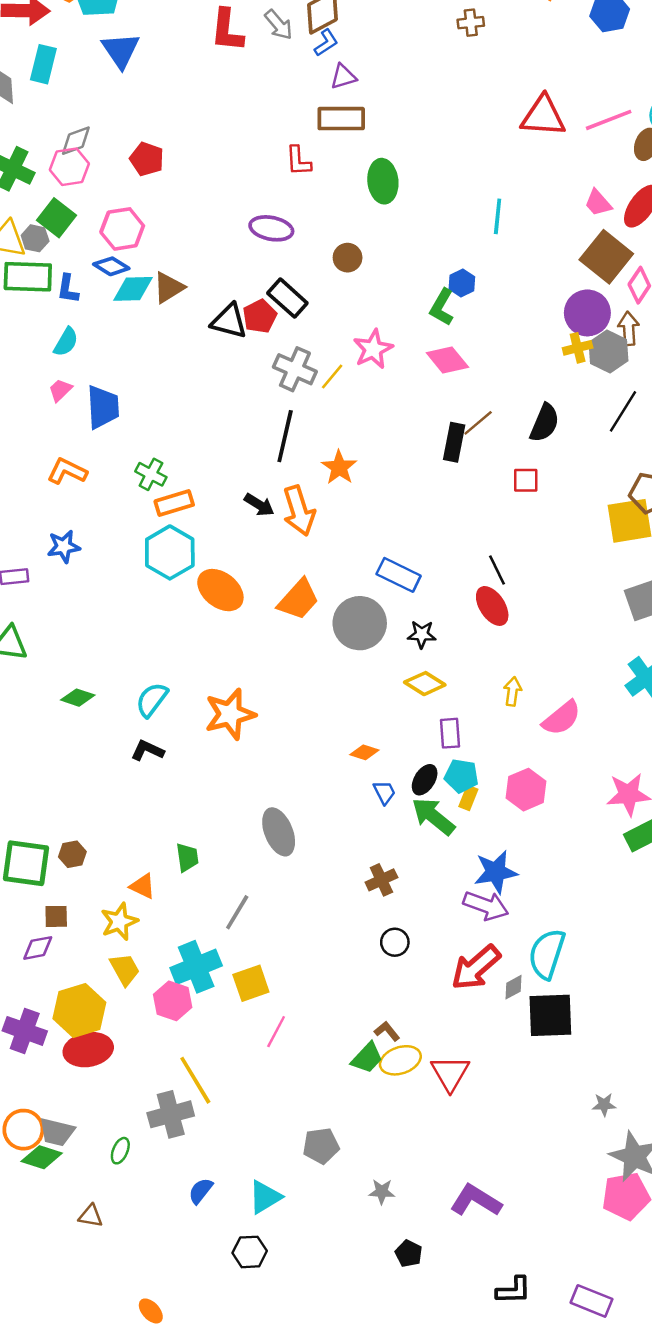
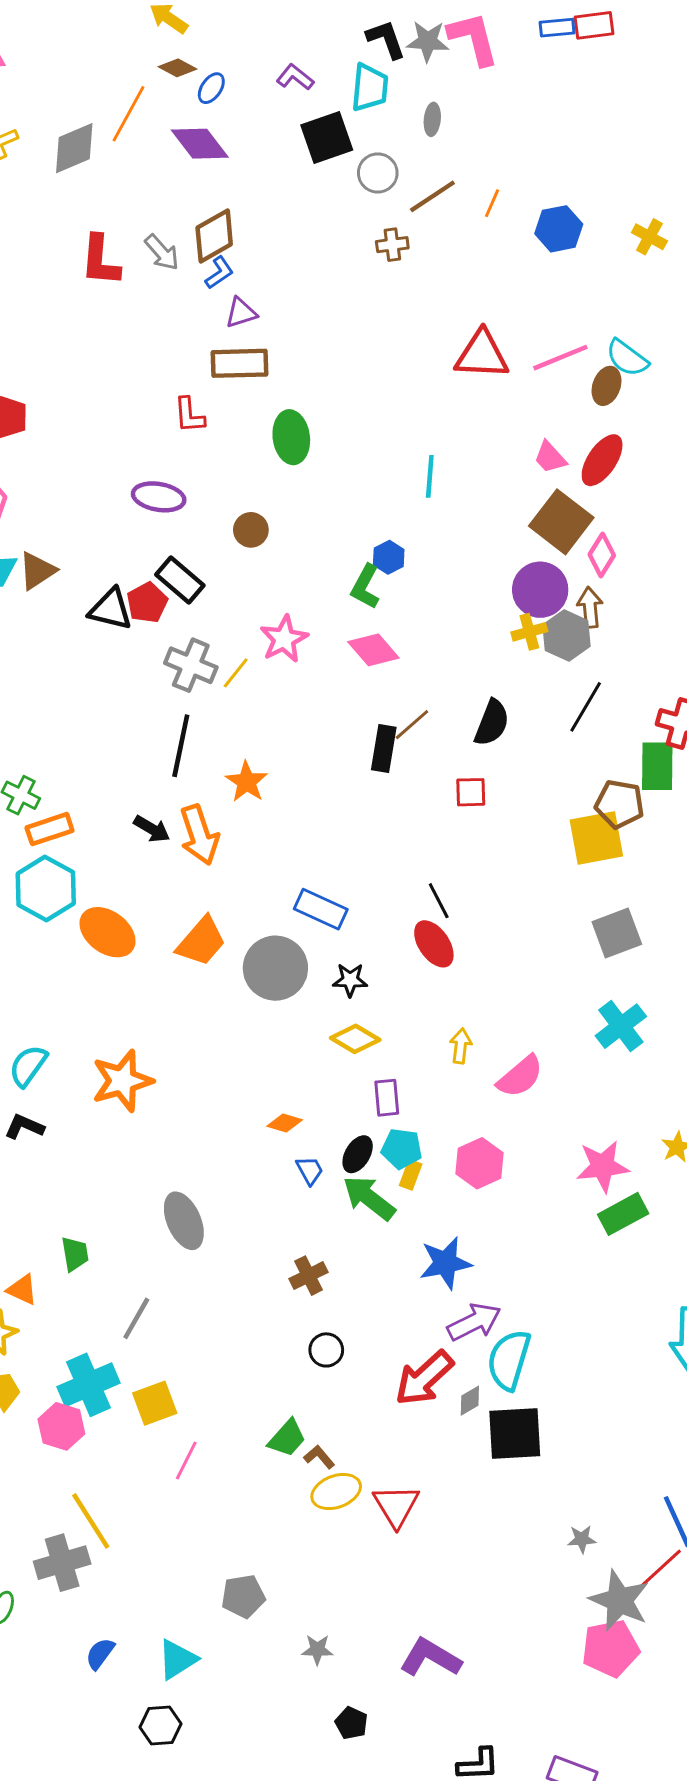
purple arrow: (486, 906) -> (474, 1322), moved, turned -45
green trapezoid: (367, 1058) -> (287, 1438), moved

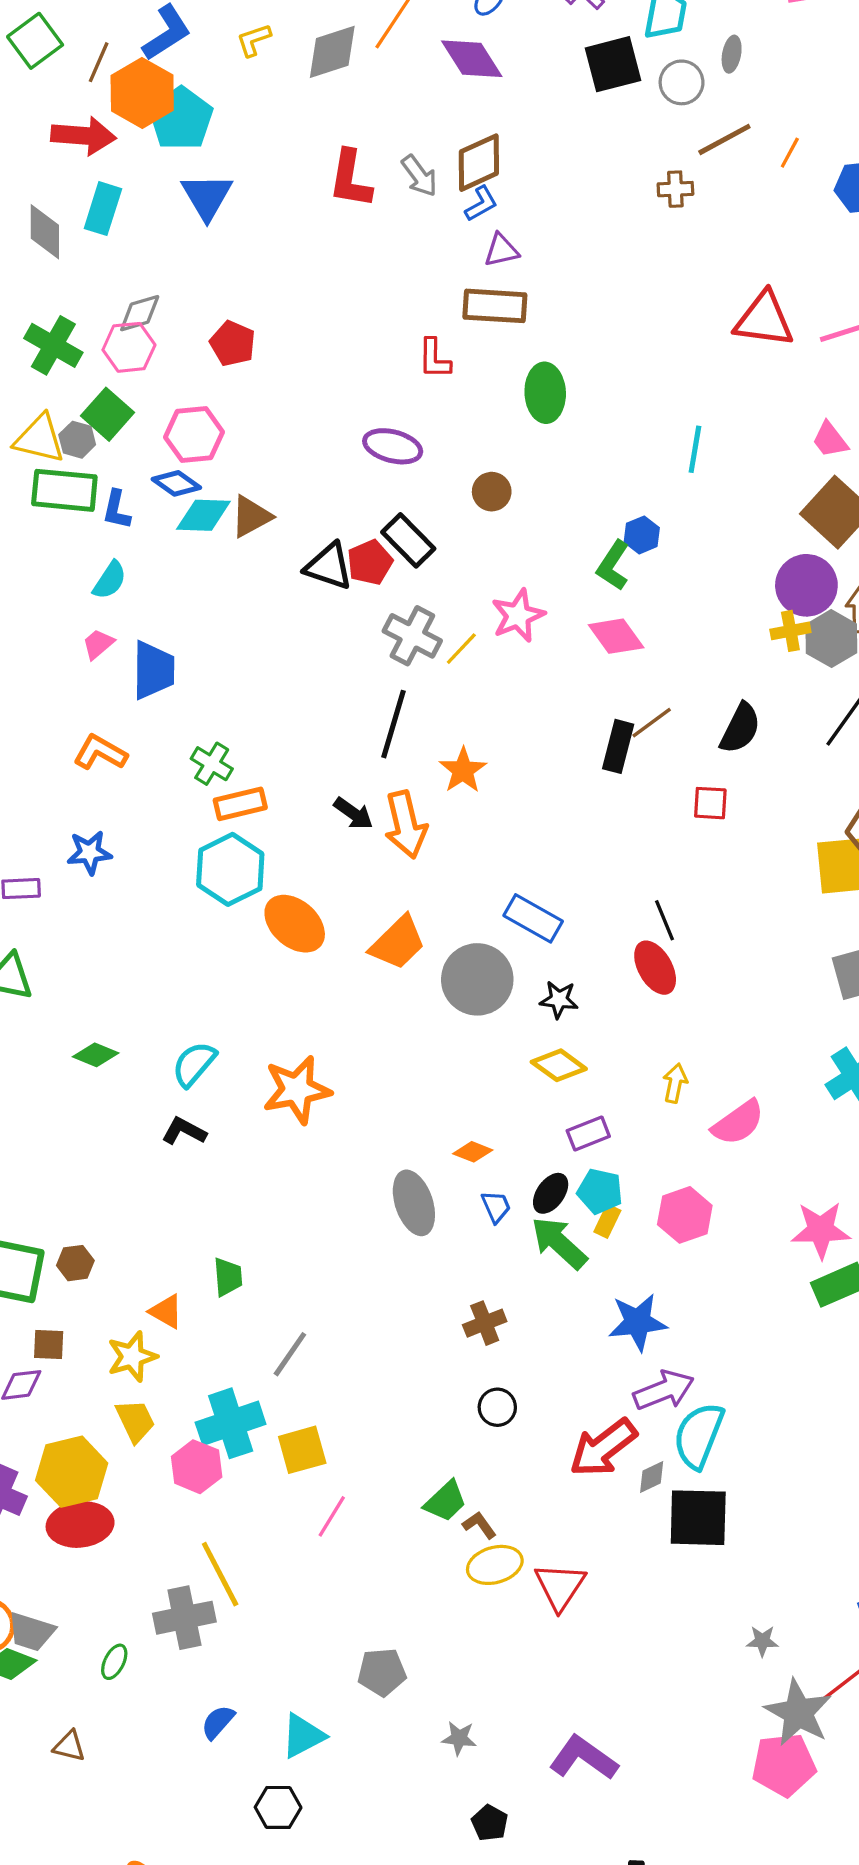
gray circle: (378, 173) -> (682, 82), moved
purple rectangle: (387, 1098) -> (588, 1133), turned 69
gray ellipse: (184, 1221) -> (414, 1203), moved

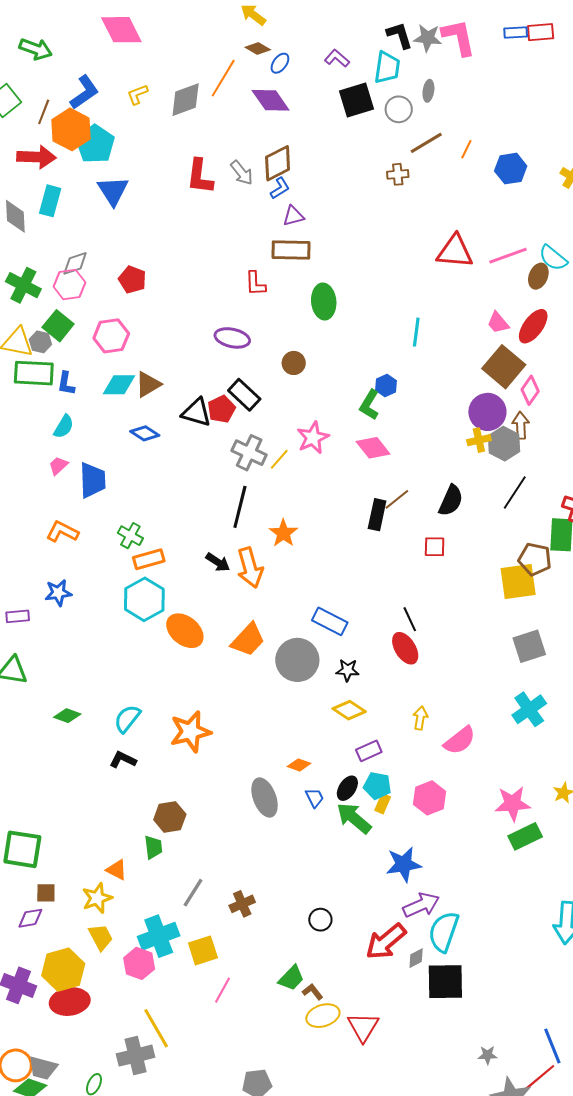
blue diamond: (176, 483) -> (145, 433), moved
brown hexagon: (75, 1263) -> (170, 817), moved, size x1.4
brown cross: (485, 1323) -> (242, 904), moved

